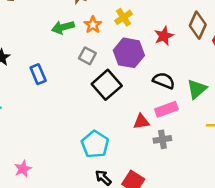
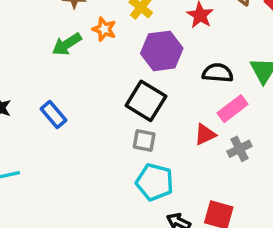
gray square: (87, 56) -> (144, 140), moved

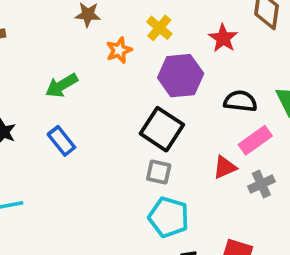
orange star: (104, 29) -> (119, 50), turned 30
green arrow: (67, 44) -> (62, 85), moved

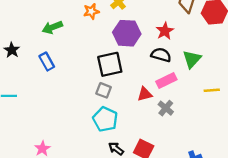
red star: (223, 38) -> (165, 31), moved
black square: (162, 129) -> (110, 64), turned 35
gray cross: (261, 184) -> (166, 108), turned -35

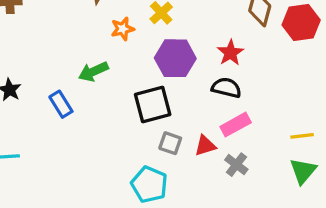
green arrow: (52, 27) -> (93, 72), moved
green triangle: (192, 59) -> (303, 171), moved
gray square: (104, 90) -> (170, 143), moved

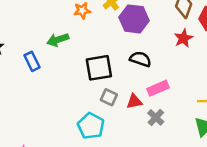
red star: (230, 53) -> (183, 38), moved
purple hexagon: (175, 58) -> (134, 19), moved
black semicircle: (226, 88) -> (140, 59), moved

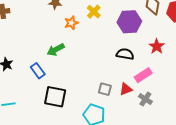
purple hexagon: (134, 19) -> (129, 22), moved
red star: (183, 38) -> (157, 46), moved
black square: (99, 68) -> (55, 97), moved, turned 30

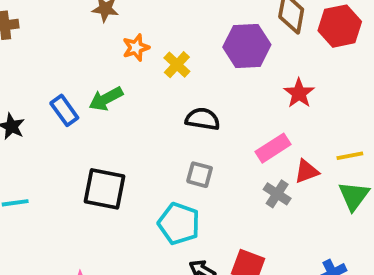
yellow cross: (94, 12) -> (177, 65), moved
black semicircle: (125, 54) -> (203, 119), moved
blue rectangle: (38, 71) -> (64, 110), moved
red triangle: (126, 89) -> (307, 171), moved

